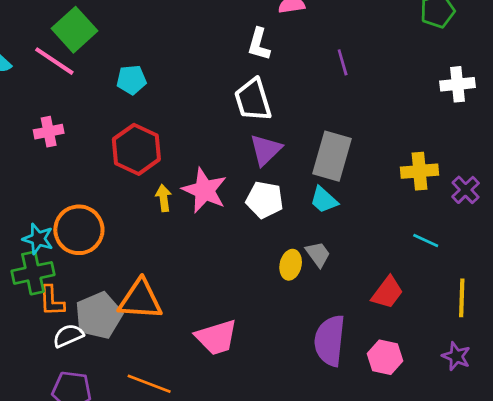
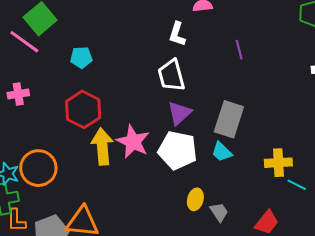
yellow cross: (420, 171) -> (278, 163), moved
yellow arrow: (164, 198) -> (102, 146), size x1.8
white pentagon: (265, 200) -> (178, 150), size x1.4
gray trapezoid: (318, 254) -> (219, 212), moved

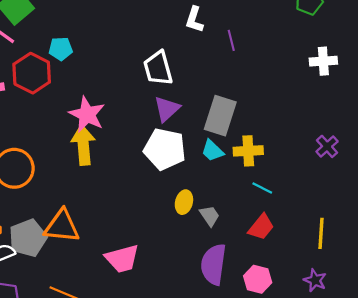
white L-shape: (177, 34) -> (194, 20), moved
red hexagon: (83, 109) -> (32, 73), moved
pink star: (133, 142) -> (87, 114), moved
yellow cross: (278, 163) -> (248, 151), moved
cyan line: (297, 185) -> (262, 188), moved

